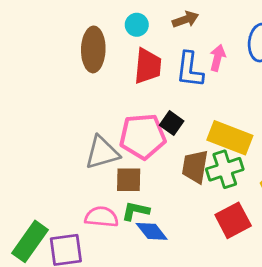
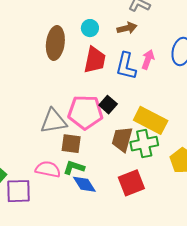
red square: (233, 220) -> (131, 183), moved

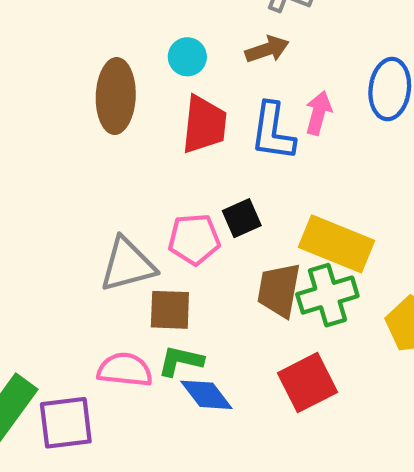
black square: (108, 105) -> (242, 218), turned 30
pink pentagon: (85, 112) -> (194, 239), size x0.7

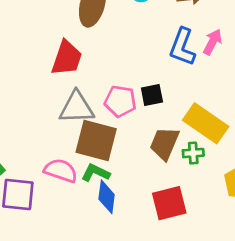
red trapezoid: (204, 125) -> (67, 58), moved
green cross: (327, 295) -> (193, 153), size x0.6
brown square: (170, 310) -> (96, 141), size x1.5
blue diamond: (206, 395) -> (107, 197), turned 32

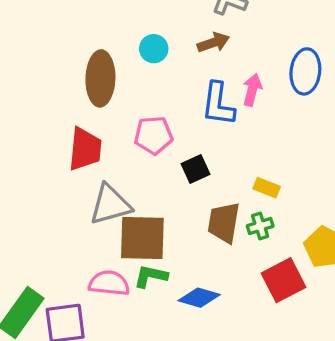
pink pentagon: (120, 101) -> (154, 135), moved
yellow rectangle: (206, 123) -> (267, 188), size x0.5
blue diamond: (107, 197) -> (199, 298), moved, turned -68
red square: (169, 203) -> (283, 280), moved

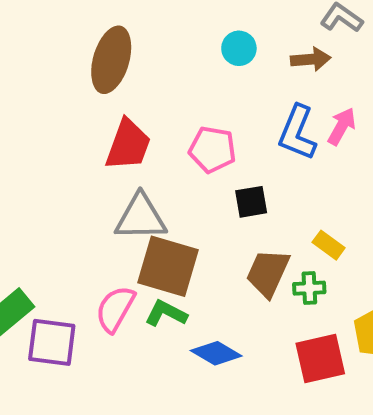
brown ellipse: (100, 78) -> (111, 60), moved
pink semicircle: (109, 283) -> (115, 309), turned -81

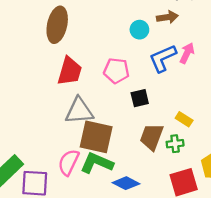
cyan circle: (239, 48) -> (139, 30), moved
blue L-shape: (297, 133) -> (163, 58), turned 48
green L-shape: (166, 313) -> (97, 163), size x1.4

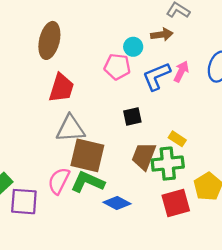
pink pentagon: (116, 71) -> (117, 67), moved
green cross: (175, 144) -> (168, 164), size x1.8

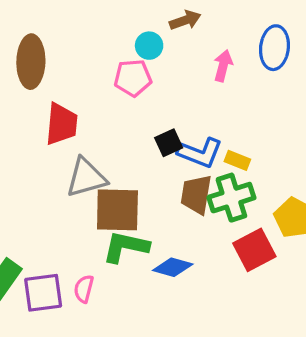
blue L-shape: (156, 76) -> (200, 153), moved, turned -124
pink semicircle: (59, 181) -> (84, 289), moved, size x0.7

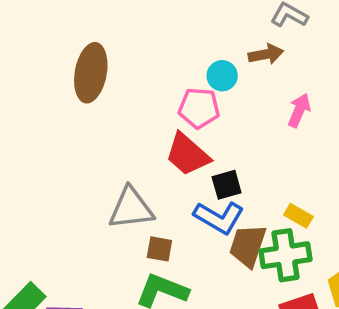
red trapezoid: (61, 124) -> (187, 154), moved, turned 117
blue L-shape: (200, 153) -> (219, 217), moved
brown square: (117, 210) -> (159, 249), size x0.5

